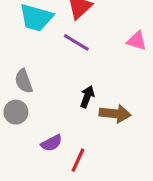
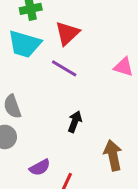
brown arrow: (115, 114) -> (113, 155), moved, turned -108

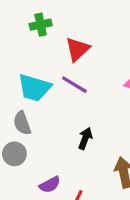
cyan trapezoid: (25, 44) -> (34, 88), moved

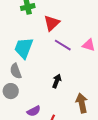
purple line: (74, 85) -> (63, 45), moved
cyan trapezoid: (34, 88) -> (24, 48), turned 95

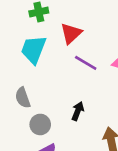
cyan trapezoid: (24, 48) -> (33, 49), moved
gray circle: (11, 91) -> (40, 124), moved

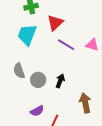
gray circle: (40, 124) -> (38, 80), moved

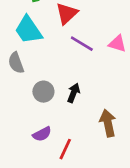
cyan trapezoid: (27, 35) -> (28, 30), turned -55
gray semicircle: (19, 71) -> (16, 63), moved

